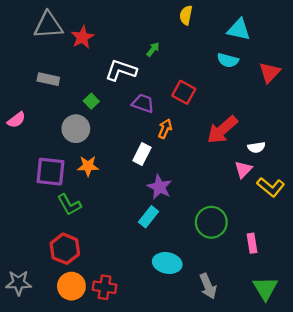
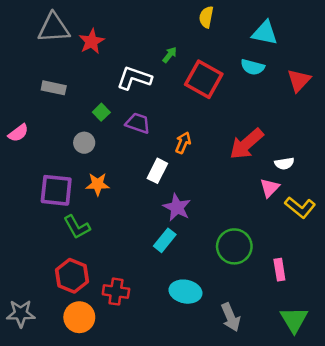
red square: (184, 92) -> (204, 79), moved, size x1.4
purple trapezoid: (143, 103) -> (138, 123), moved
gray circle: (76, 129) -> (84, 143), size x0.7
red cross: (104, 287) -> (116, 292), moved

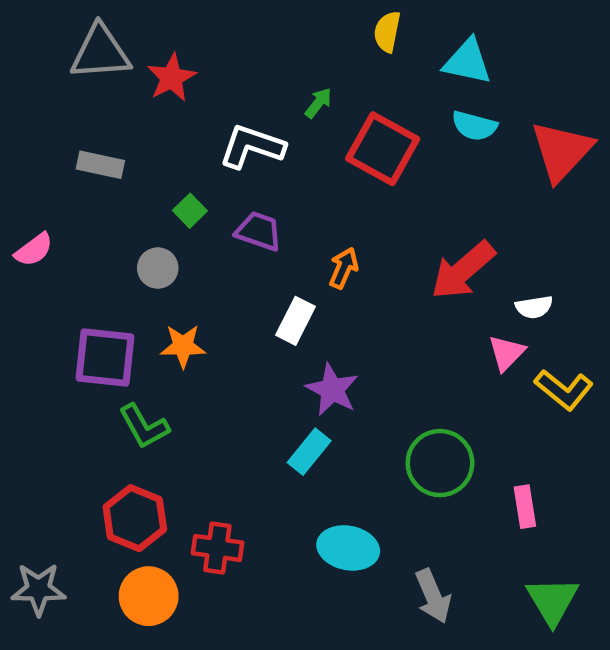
cyan triangle: (265, 33) -> (468, 62), moved
red triangle: (299, 80) -> (562, 151), size x1.4

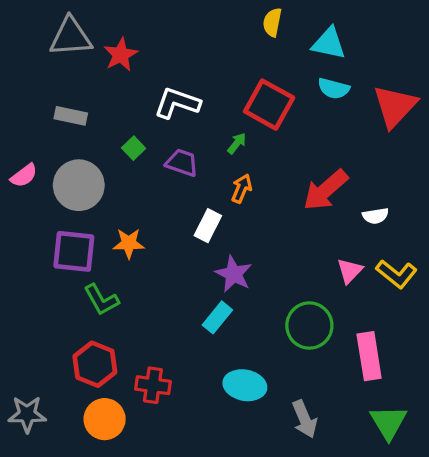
green arrow: (318, 103) -> (237, 143), moved
gray circle: (158, 268) -> (79, 185), moved, size x1.8
pink triangle: (507, 353) -> (350, 271), moved
pink rectangle: (525, 507) -> (369, 356), size x1.6

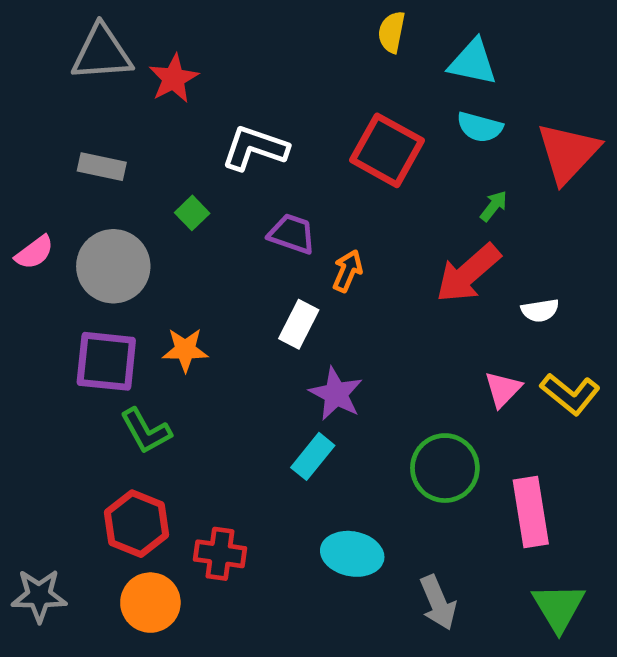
green arrow: (237, 143) -> (494, 206), moved
purple trapezoid: (182, 163) -> (292, 234), moved

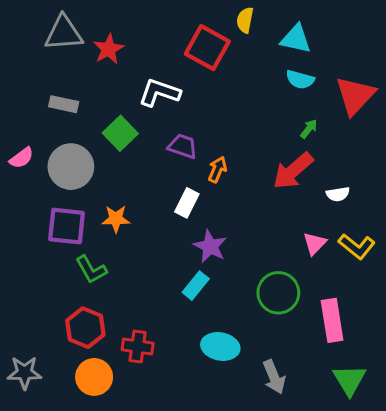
red square: (387, 150) -> (207, 48), moved
green square: (192, 213) -> (120, 133), size x1.6

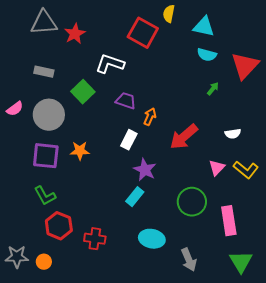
red arrow: (293, 171) -> (184, 137), moved
green L-shape: (91, 270) -> (45, 196), moved
orange circle: (94, 377) -> (44, 262), moved, size x0.6

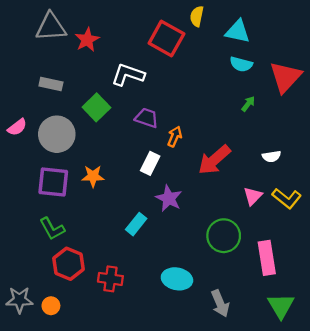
cyan rectangle: (135, 197) -> (136, 224), moved

